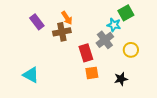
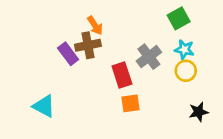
purple rectangle: (37, 22) -> (68, 54), moved
cyan star: (114, 25) -> (184, 49), moved
black star: (121, 79) -> (199, 112), moved

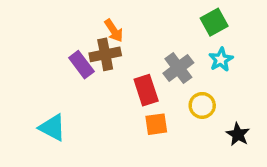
cyan star: (184, 49) -> (221, 59), turned 30
yellow circle: (186, 71) -> (202, 105), moved
black star: (199, 112) -> (238, 134), turned -30

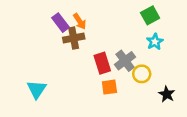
purple rectangle: (81, 65) -> (61, 23), moved
gray cross: (178, 68) -> (125, 61), moved
cyan triangle: (52, 128) -> (37, 89), turned 36

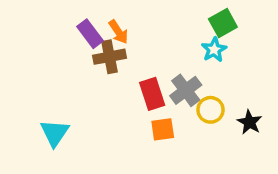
cyan star: (155, 42) -> (214, 50), moved
black star: (167, 94) -> (249, 122), moved

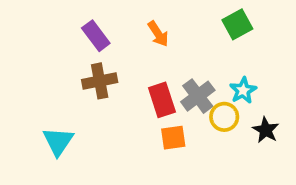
orange arrow: (118, 32) -> (158, 34), moved
cyan star: (214, 50) -> (243, 90), moved
brown cross: (110, 57) -> (100, 81), moved

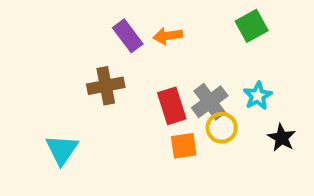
orange arrow: (158, 34) -> (168, 36), turned 116
purple rectangle: (96, 36) -> (128, 36), moved
yellow circle: (224, 117) -> (222, 128), moved

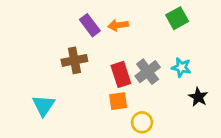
cyan star: (258, 96) -> (181, 67), turned -30
yellow circle: (222, 128) -> (142, 122), moved
orange square: (184, 146) -> (118, 101), moved

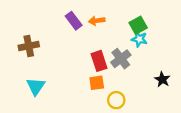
green square: (177, 18) -> (138, 25), moved
brown cross: (74, 60) -> (29, 46), moved
cyan star: (181, 67) -> (139, 39), moved

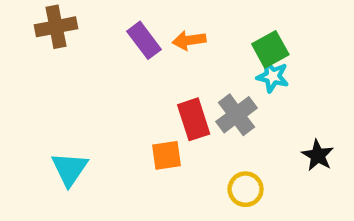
brown cross: (29, 46) -> (56, 27), moved
orange square: (97, 83) -> (167, 155), moved
yellow circle: (116, 100) -> (246, 189), moved

